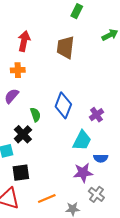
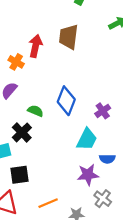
red arrow: (24, 41) -> (35, 46), moved
orange cross: (18, 70) -> (16, 62), turned 32
green semicircle: (35, 115) -> (35, 111), turned -48

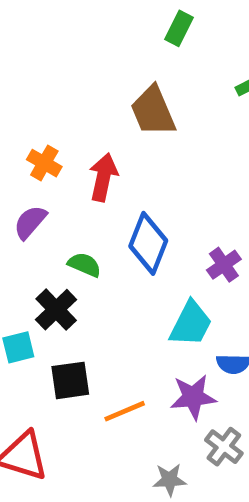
brown trapezoid: (69, 37) -> (153, 111), turned -30
red arrow: (35, 46) -> (103, 177), moved
black square: (20, 175) -> (70, 380), moved
orange line: (48, 203) -> (125, 411), moved

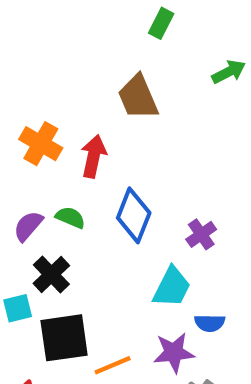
orange cross: (44, 163) -> (41, 144), size x1.4
purple semicircle: (30, 222) -> (28, 226), moved
green semicircle: (84, 265) -> (70, 217), moved
black square: (70, 380) -> (64, 338), size x1.4

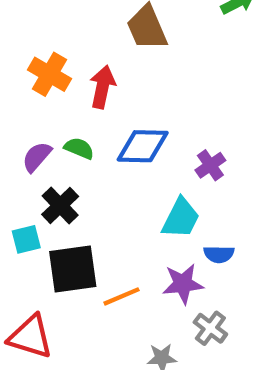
blue diamond: (134, 215) -> (143, 146), turned 70

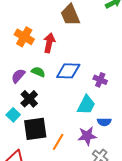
purple cross: (210, 165) -> (100, 80), turned -32
cyan square: (26, 239) -> (13, 115), turned -32
orange line: (121, 296) -> (58, 142), turned -36

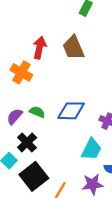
red arrow: (49, 43) -> (39, 48), moved
black square: (35, 129) -> (34, 176), turned -30

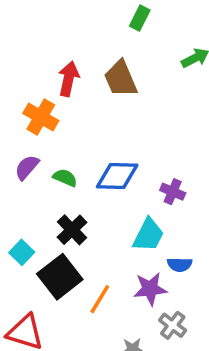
purple semicircle: (15, 117) -> (27, 167), moved
black cross: (27, 142) -> (72, 230), moved

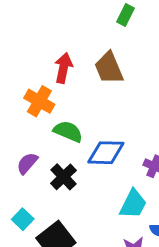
purple semicircle: (27, 167) -> (27, 163), moved
green semicircle: (65, 178) -> (68, 131), moved, size x1.4
black cross: (72, 230) -> (64, 177), moved

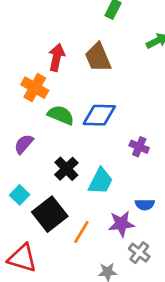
blue diamond: (106, 153) -> (99, 115), moved
black cross: (64, 177) -> (66, 169), moved
cyan trapezoid: (133, 204) -> (101, 181), moved

